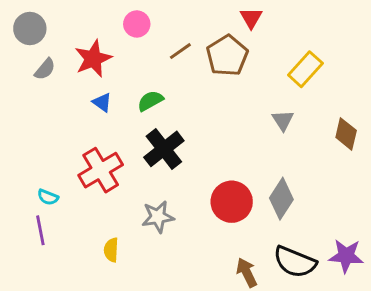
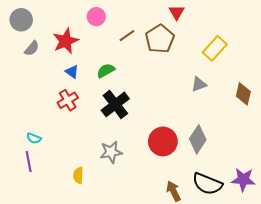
gray triangle: (283, 120) -> (199, 84), turned 42
red cross: (101, 170) -> (68, 100), moved, size x0.7

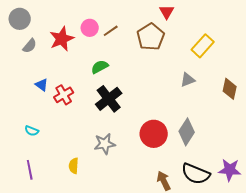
pink circle: (96, 17) -> (90, 28), moved
brown line: (127, 36) -> (111, 31), moved
blue triangle: (72, 72) -> (42, 85), moved
purple line: (29, 162) -> (30, 170), moved

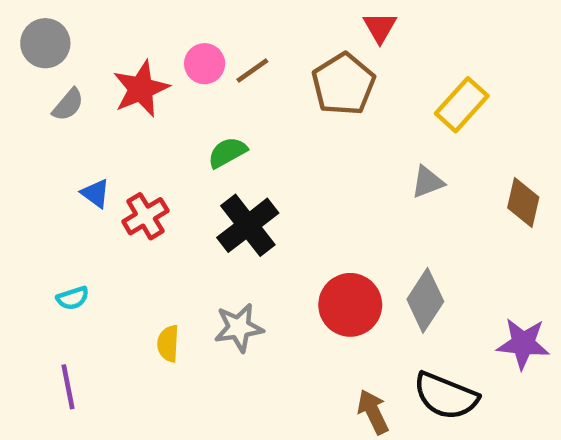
cyan semicircle: (32, 131) -> (73, 298), turned -40
yellow semicircle: (74, 166) -> (168, 344), moved
purple star: (230, 170) -> (523, 344), moved

